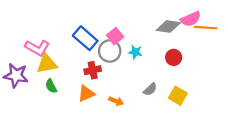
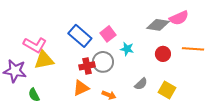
orange line: (206, 28) -> (193, 49), moved
gray circle: (110, 51) -> (103, 62), moved
green semicircle: (51, 86) -> (34, 95), moved

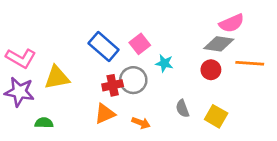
gray diamond: (158, 25) -> (219, 44), moved
pink L-shape: (35, 45) -> (21, 58), moved
gray semicircle: (141, 84) -> (182, 109), turned 112
green semicircle: (34, 95) -> (44, 123), turned 120

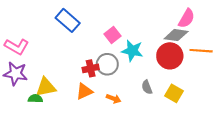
pink semicircle: (232, 23) -> (186, 18), turned -36
blue rectangle: (104, 46) -> (68, 20), moved
cyan star: (164, 63) -> (132, 51), size x1.5
red circle: (211, 70) -> (170, 56), size x1.6
yellow triangle: (57, 78) -> (46, 87), moved

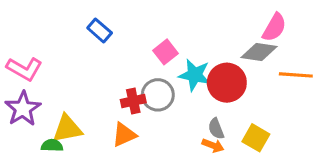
blue rectangle: (68, 20) -> (100, 30), size x0.7
red circle: (170, 56) -> (227, 83), moved
purple star: (16, 74) -> (23, 109), turned 30
orange arrow: (114, 99) -> (213, 145), moved

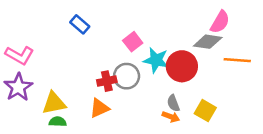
green semicircle: (52, 145) -> (58, 122), moved

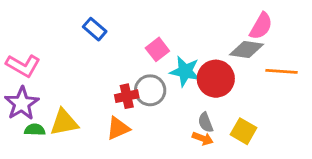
green semicircle: (58, 122) -> (35, 130), moved

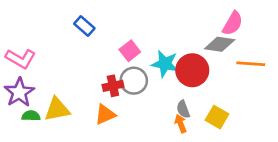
pink square: (157, 49) -> (130, 51), moved
orange arrow: (203, 138) -> (181, 124), turned -132

